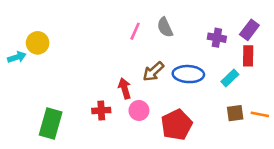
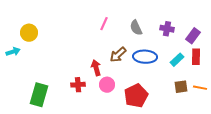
gray semicircle: (165, 27) -> (136, 28), moved
purple rectangle: (249, 30) -> (193, 36), moved
red rectangle: (248, 56) -> (196, 57), moved
cyan arrow: (17, 57) -> (13, 52), moved

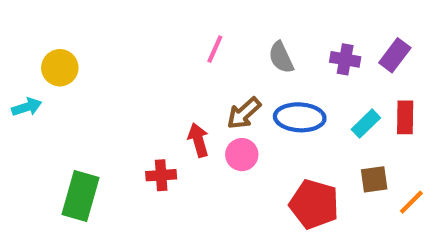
purple rectangle: (193, 36) -> (395, 55), moved
pink circle: (107, 85) -> (242, 155), moved
orange line: (200, 88) -> (411, 202), moved, turned -56
red pentagon: (136, 96) -> (314, 204), moved, turned -30

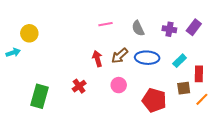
pink line: (215, 49) -> (105, 24), turned 56
red rectangle: (405, 117) -> (199, 74), moved
red arrow: (198, 140) -> (97, 59), moved
pink circle: (242, 155) -> (119, 85), moved
red cross: (161, 175) -> (79, 86), turned -32

